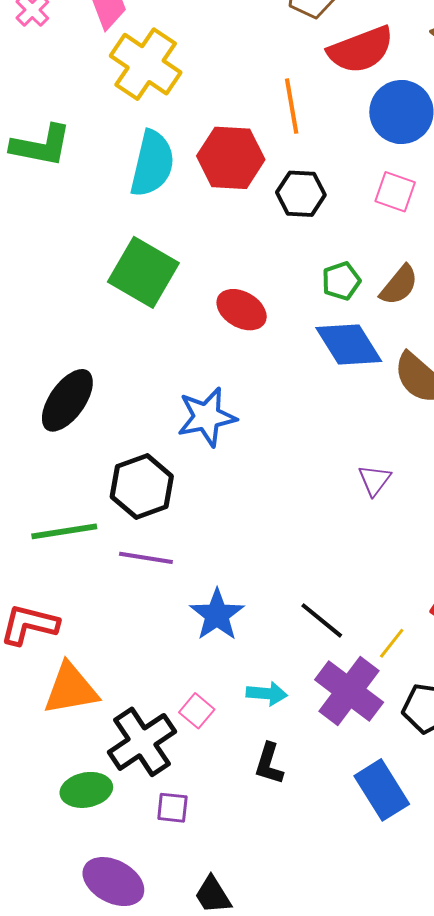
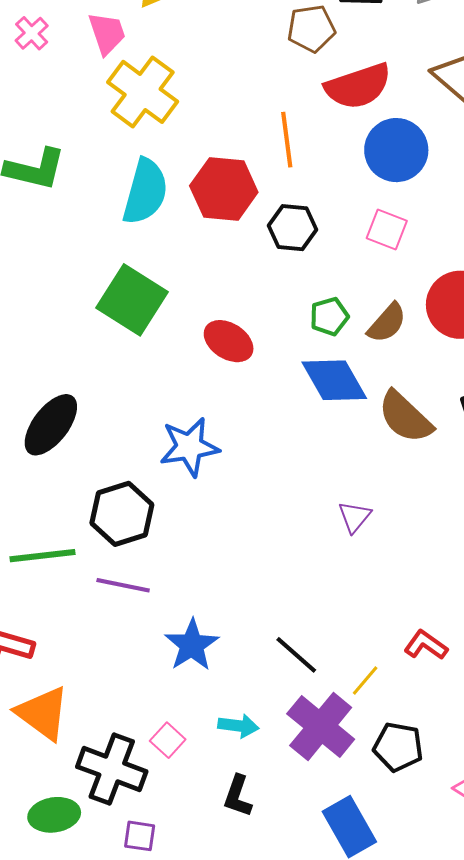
orange triangle: (71, 689) -> (43, 713), turned 44
black cross: (142, 742) -> (112, 769), turned -38

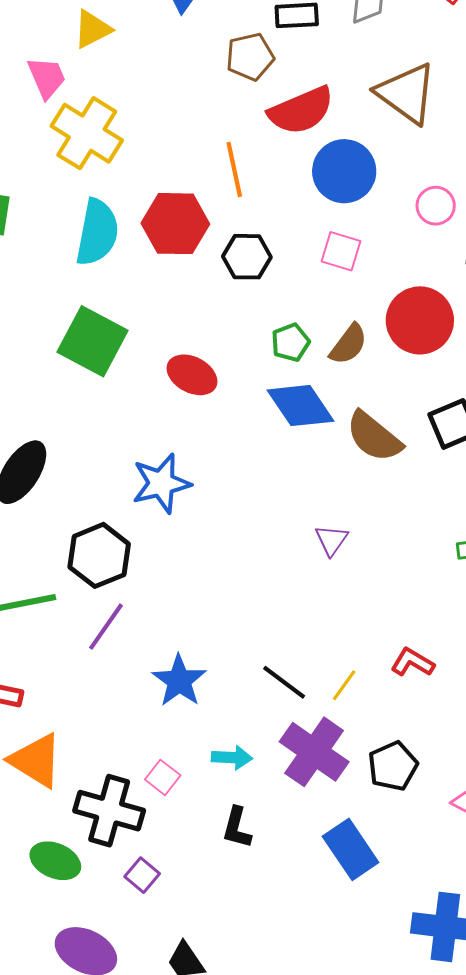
purple line: (123, 585) -> (106, 627), turned -62
yellow line: (365, 680) -> (344, 685), moved
black pentagon: (398, 747) -> (393, 766), turned -30
green ellipse: (54, 815) -> (55, 861), turned 36
purple square: (140, 836) -> (142, 875), turned 36

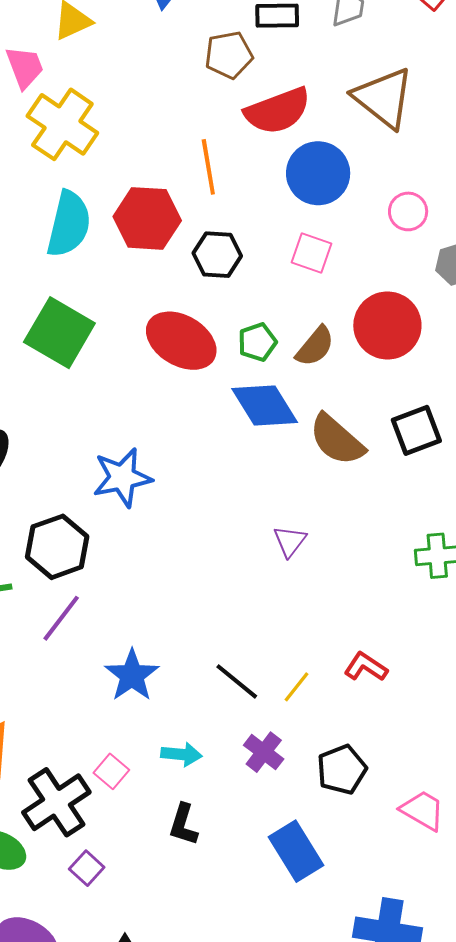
red ellipse: (192, 375) -> (181, 341), moved, size x1.4
purple cross: (314, 752) -> (264, 752), size x0.6
black cross: (109, 811) -> (56, 802), turned 38

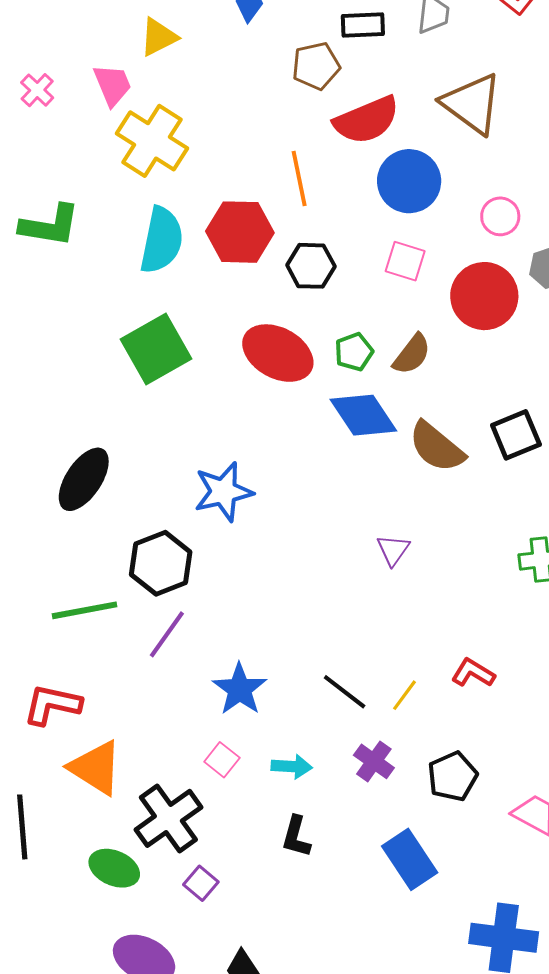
red circle: (387, 325) -> (484, 296), moved
green square: (59, 333) -> (156, 349), turned 32
pink square: (111, 771) -> (222, 760), moved

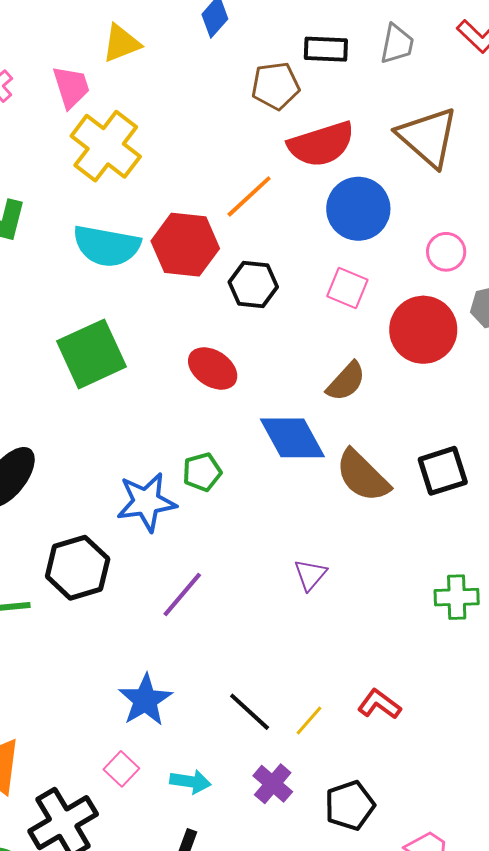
orange line: (299, 178) -> (249, 196), turned 54
cyan semicircle: (162, 240) -> (107, 246), turned 84
green pentagon: (354, 352) -> (202, 472), moved
red ellipse: (278, 353) -> (213, 368), size x0.7
purple line: (167, 634) -> (182, 595), moved

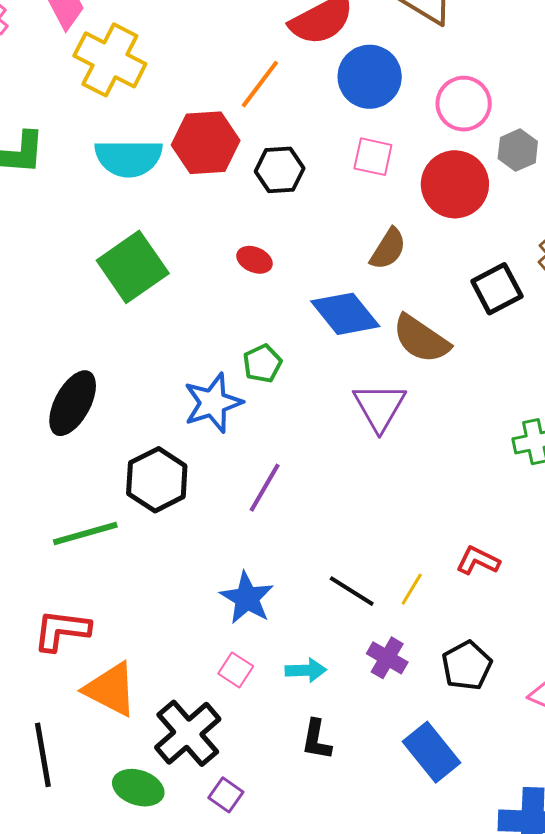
pink circle: (446, 252) -> (464, 104), size x1.4
red ellipse: (213, 368) -> (254, 260), size x0.7
black square: (443, 471) -> (497, 289), moved
purple triangle: (310, 575) -> (380, 407), moved, size x1.6

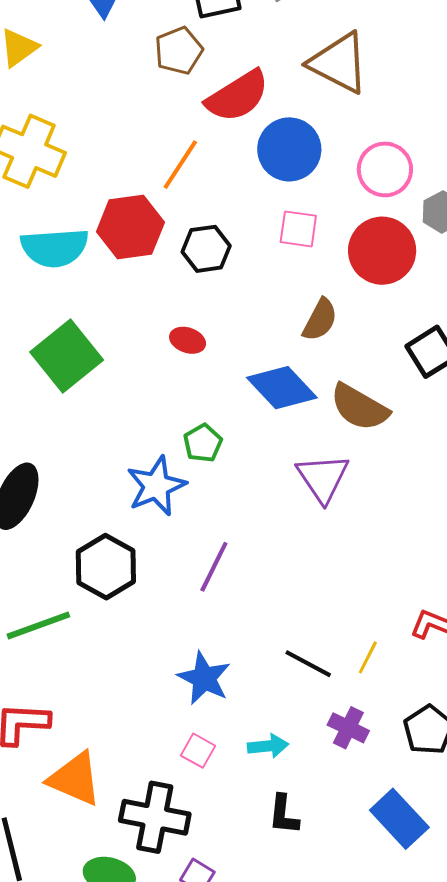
black cross: (188, 733) -> (155, 817), turned -34

